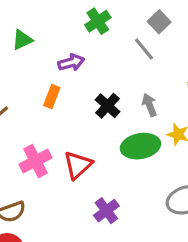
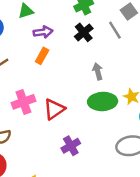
purple arrow: (71, 62) -> (43, 32), moved
gray arrow: (149, 105) -> (98, 71), moved
black cross: (108, 106) -> (84, 32), moved

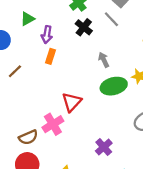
purple arrow: (43, 32) -> (47, 35), turned 119
pink cross: (23, 102) -> (53, 124), moved
purple cross: (71, 146) -> (104, 147), moved

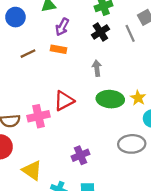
orange rectangle: (51, 56) -> (59, 49), turned 64
gray arrow: (104, 60) -> (97, 68), moved
brown line: (15, 71) -> (28, 54), moved

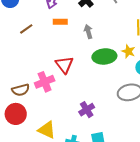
orange rectangle: (59, 49) -> (60, 22), moved
red triangle: (64, 101) -> (64, 65), turned -30

